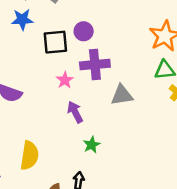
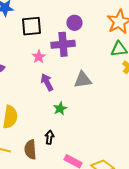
purple circle: (84, 31) -> (74, 23), moved
gray triangle: (122, 95) -> (83, 80), moved

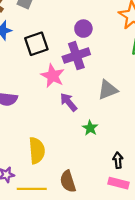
pink star: (39, 57) -> (53, 76), size x1.5
black arrow: (49, 137) -> (118, 160), moved

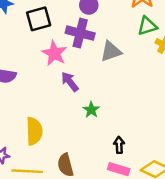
purple cross: (76, 56) -> (80, 33), turned 30
gray triangle: (108, 90) -> (111, 51), moved

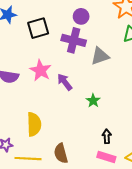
pink star: (54, 53) -> (41, 70), moved
green star: (91, 110) -> (93, 101), moved

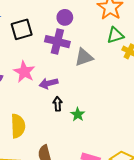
purple arrow: (65, 82) -> (49, 83), turned -66
green star: (93, 101) -> (78, 114), moved
black arrow: (107, 136) -> (58, 104), moved

